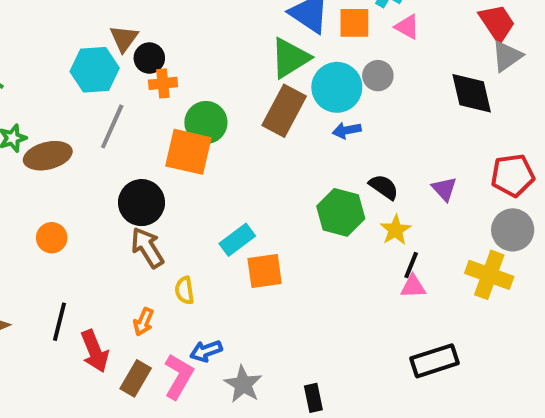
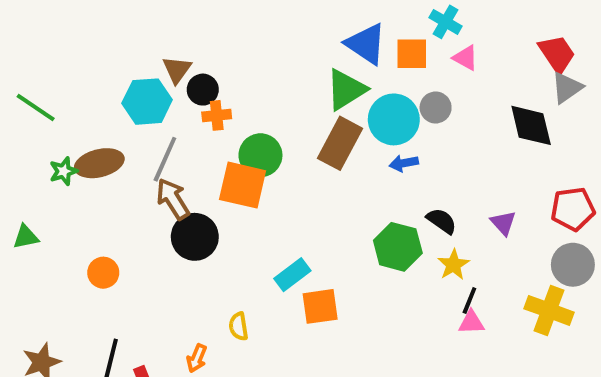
brown ellipse: (48, 156) -> (99, 163), moved
brown arrow: (147, 248) -> (173, 199), moved

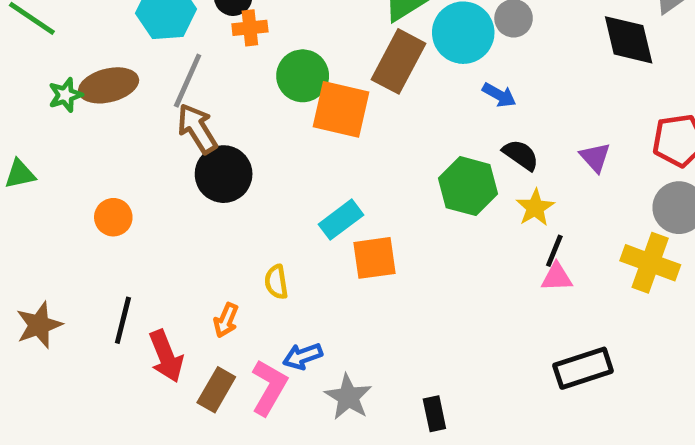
blue arrow: (404, 163) -> (499, 95), moved, turned -140
orange square: (243, 185) -> (341, 109), moved

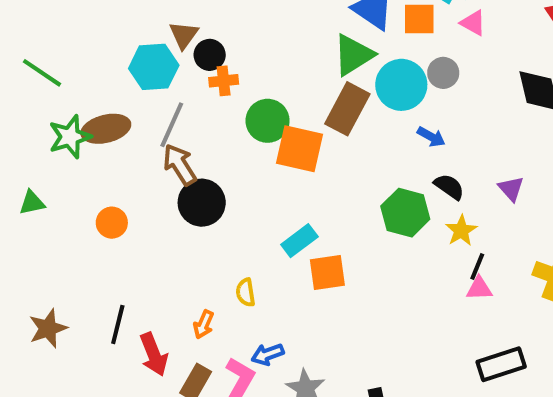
green star: (65, 95) -> (70, 137), size x1.5
orange circle: (113, 217) -> (112, 223), moved

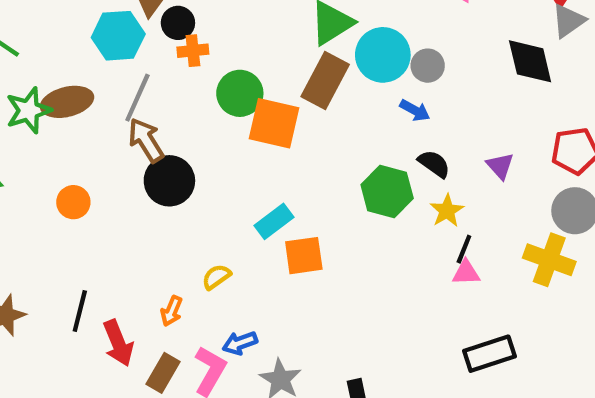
gray circle: (443, 73) -> (428, 66), moved
yellow semicircle: (246, 292) -> (216, 277), turned 64

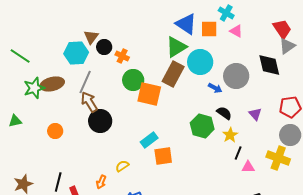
orange cross: (193, 51) -> (122, 56), moved, turned 32
gray circle: (428, 66) -> (236, 76), moved, size x1.6
pink triangle: (466, 273) -> (248, 167), moved

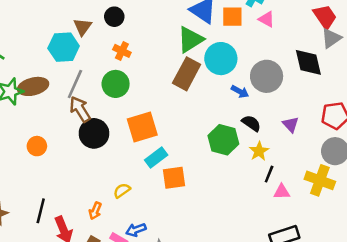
black circle: (104, 47) -> (114, 17), moved
green circle: (133, 80) -> (116, 84), moved
orange square: (149, 94) -> (142, 127), moved, turned -30

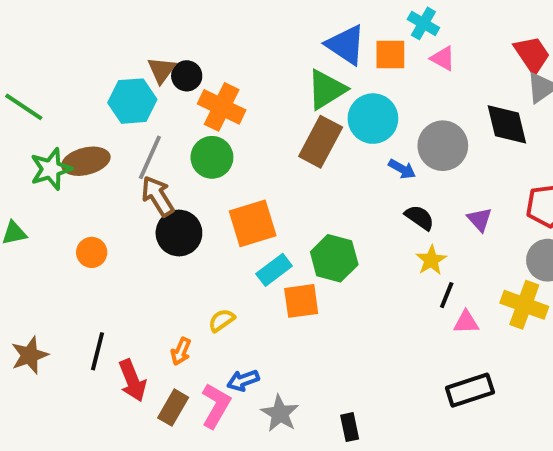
black circle: (114, 17) -> (187, 76), moved
orange cross: (122, 51) -> (222, 107), size x1.6
green hexagon: (223, 140) -> (334, 258), moved

